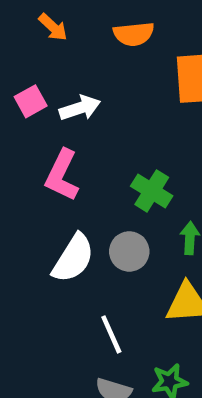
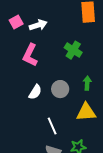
green cross: (152, 191) -> (73, 50), moved
white semicircle: (73, 258) -> (35, 92), size x0.7

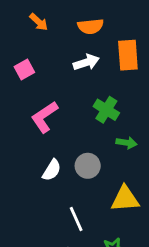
white arrow: (38, 25) -> (86, 62), moved
pink L-shape: (30, 55) -> (45, 117), turned 30
green arrow: (87, 83) -> (126, 143), moved, turned 96

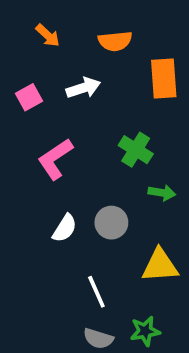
white arrow: (86, 62) -> (83, 88), moved

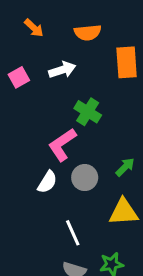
green cross: (136, 150) -> (88, 112), moved
pink L-shape: (55, 159) -> (62, 145), moved
green arrow: (162, 193) -> (125, 167), moved, turned -54

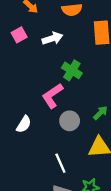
pink square: (19, 77) -> (19, 35), moved
white semicircle: (47, 182) -> (24, 124), moved

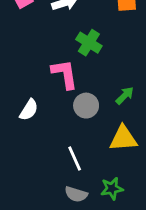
pink L-shape: (52, 96) -> (65, 74), turned 115

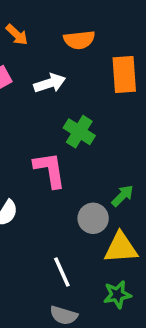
gray circle: (86, 106) -> (93, 218), moved
green star: (112, 189) -> (117, 295), moved

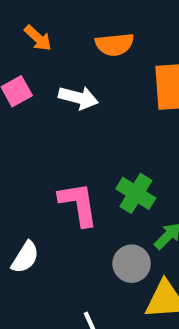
white arrow: (50, 83) -> (78, 98), turned 32
green cross: (79, 132) -> (136, 193), moved

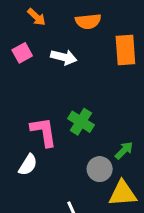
green cross: (136, 193) -> (81, 122), moved
pink L-shape: (78, 204) -> (44, 132), moved

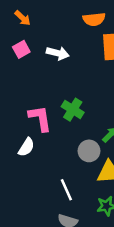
orange arrow: (37, 17) -> (23, 18), moved
orange semicircle: (88, 21) -> (94, 19), moved

